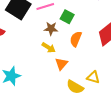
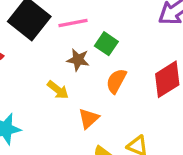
yellow arrow: (49, 48) -> (58, 90), moved

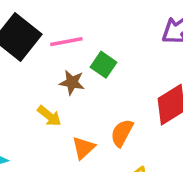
orange semicircle: (116, 81) -> (122, 133), moved

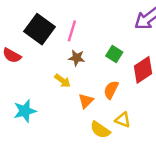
pink line: (66, 42) -> (72, 31), turned -60
green square: (104, 65) -> (114, 54), moved

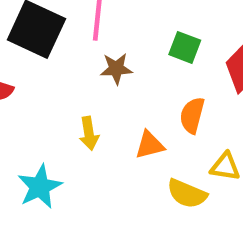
yellow arrow: (63, 81) -> (89, 133), moved, turned 56
orange triangle: (86, 101) -> (150, 145), turned 42

